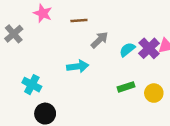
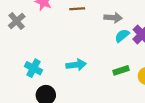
gray arrow: (99, 40) -> (113, 18), moved, turned 48
cyan arrow: (78, 66) -> (76, 65), moved

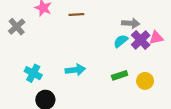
gray arrow: (113, 18) -> (131, 23), moved

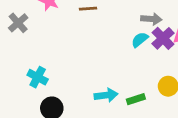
cyan arrow: (75, 70) -> (106, 95), moved
green rectangle: (120, 75) -> (136, 99), moved

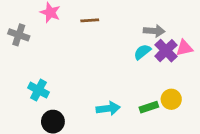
gray cross: (18, 23) -> (19, 35), turned -30
green rectangle: (136, 99) -> (149, 107), moved

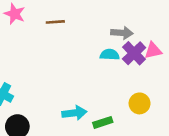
cyan semicircle: (142, 52) -> (110, 55), turned 42
green rectangle: (149, 107) -> (103, 122), moved

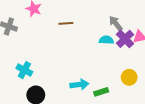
brown line: (55, 22) -> (66, 23), moved
gray arrow: (122, 33) -> (116, 23), turned -133

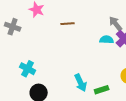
cyan arrow: (79, 85) -> (81, 83), turned 72

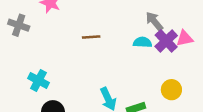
brown line: (68, 24) -> (91, 37), moved

